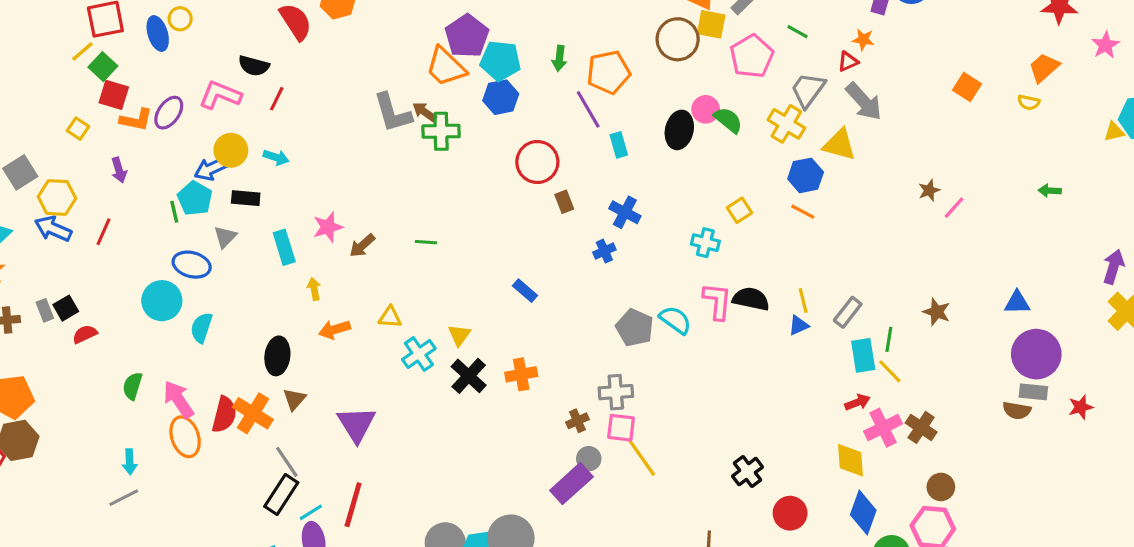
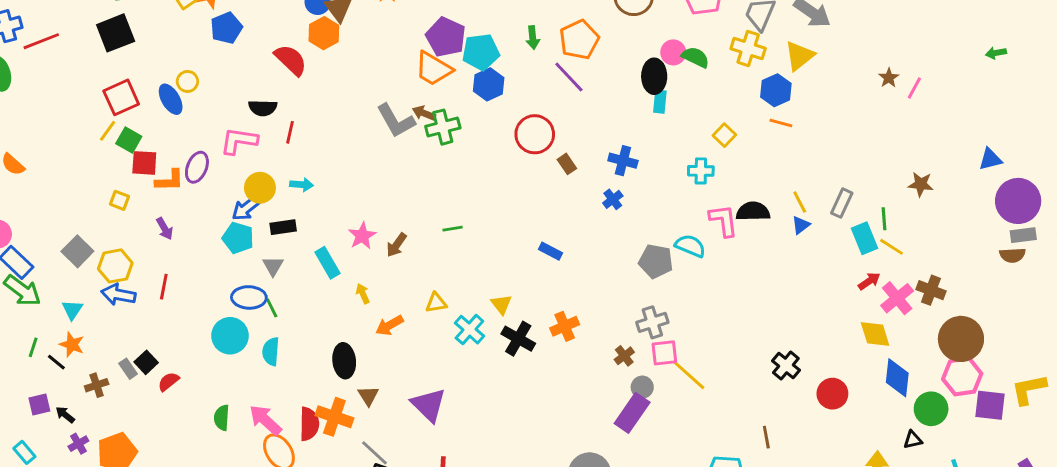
cyan rectangle: (619, 145) -> (660, 102), moved, turned 35
yellow triangle: (839, 145) -> (799, 56), turned -40
green line: (174, 212) -> (272, 308), moved
brown circle: (941, 487) -> (961, 339), size x1.8

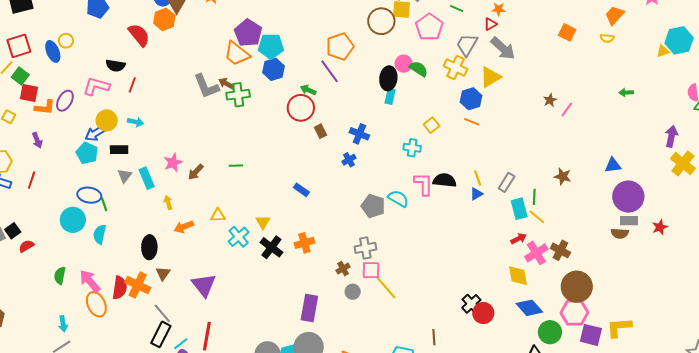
green arrow: (533, 38) -> (308, 90), moved, turned 112
gray triangle: (273, 266) -> (125, 176), moved
black cross: (786, 365) -> (471, 304), moved
blue diamond: (897, 378) -> (529, 308), turned -56
purple rectangle: (632, 413) -> (309, 308), moved, turned -32

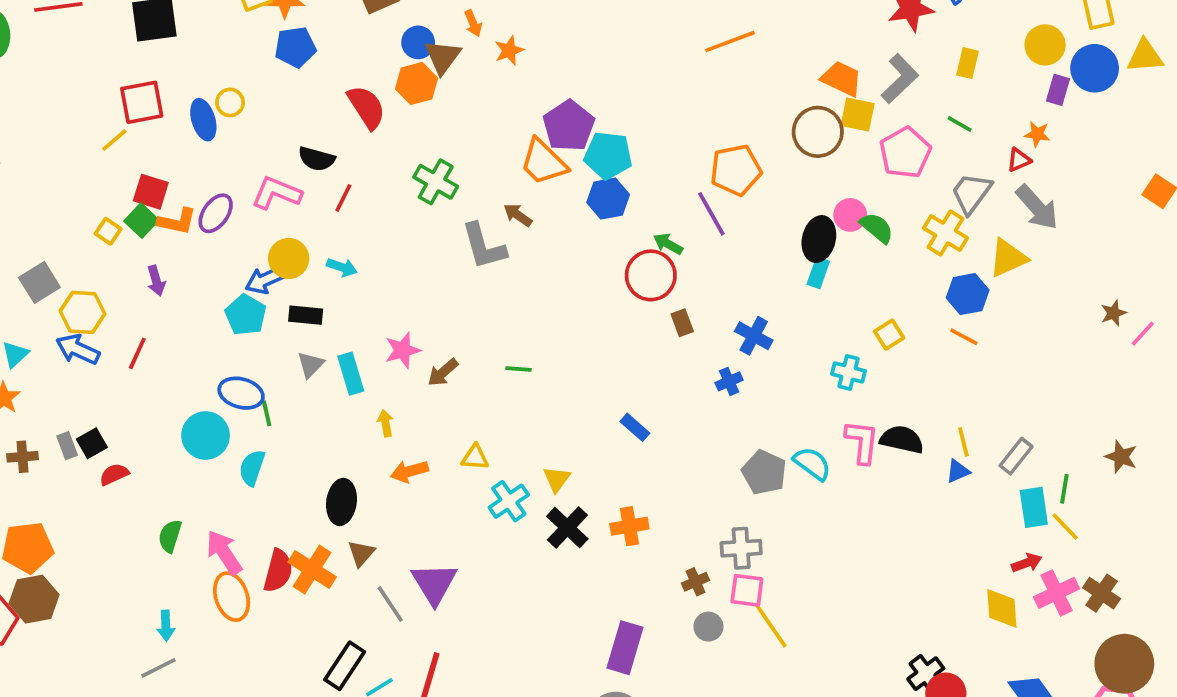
green square: (20, 76) -> (141, 221), moved
gray L-shape: (206, 86) -> (484, 246), moved
green cross: (238, 95) -> (436, 182), moved, turned 30
yellow diamond: (518, 276) -> (1002, 608), moved
gray line: (162, 313) -> (390, 604), moved

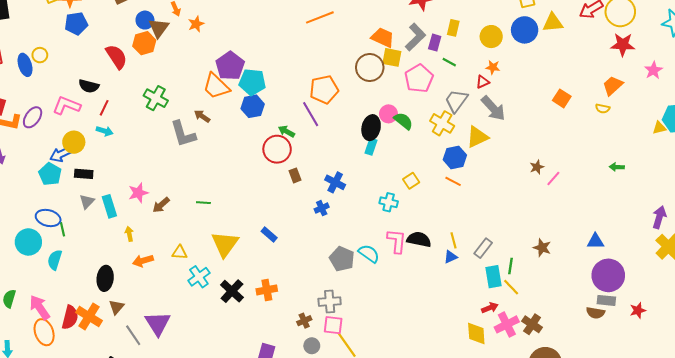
yellow circle: (1045, 45) -> (491, 37), moved
purple rectangle: (1058, 90) -> (435, 43), moved
cyan arrow: (342, 267) -> (105, 131), moved
yellow triangle: (557, 479) -> (225, 244), moved, size x1.8

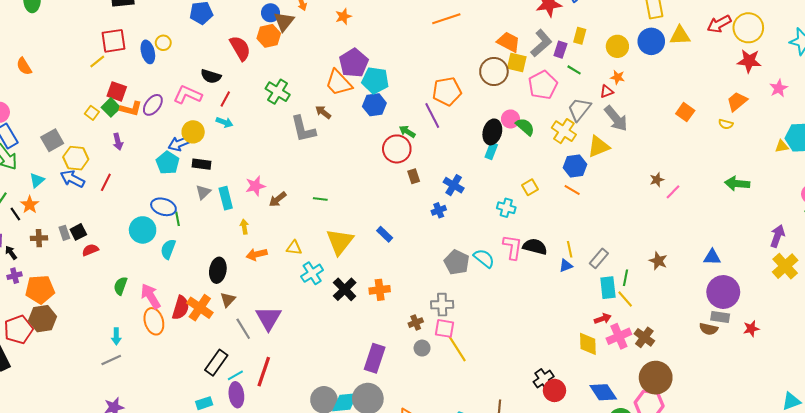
orange star: (196, 24) -> (343, 16), moved
green arrow: (617, 167) -> (737, 184), size x1.6

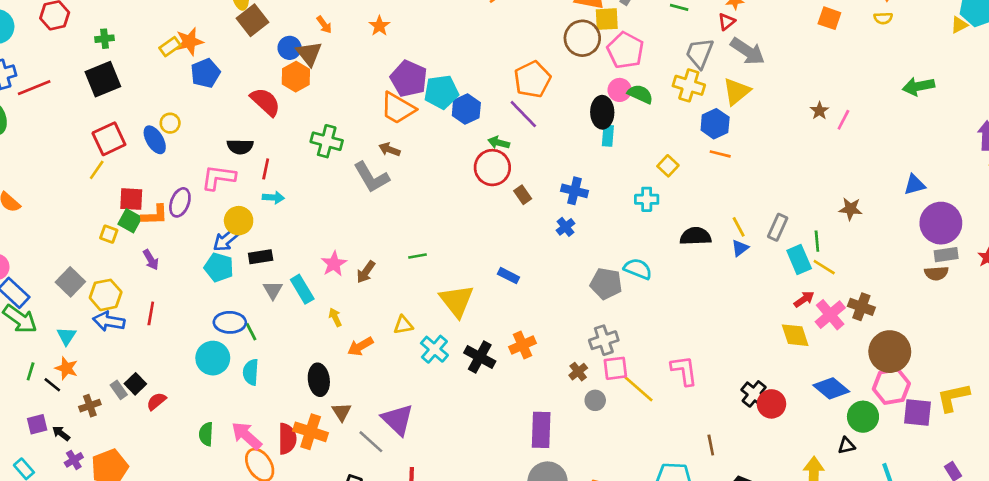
pink pentagon: (543, 85) -> (625, 50), moved
blue hexagon: (374, 105) -> (466, 109), moved
pink L-shape: (512, 247) -> (684, 370), moved

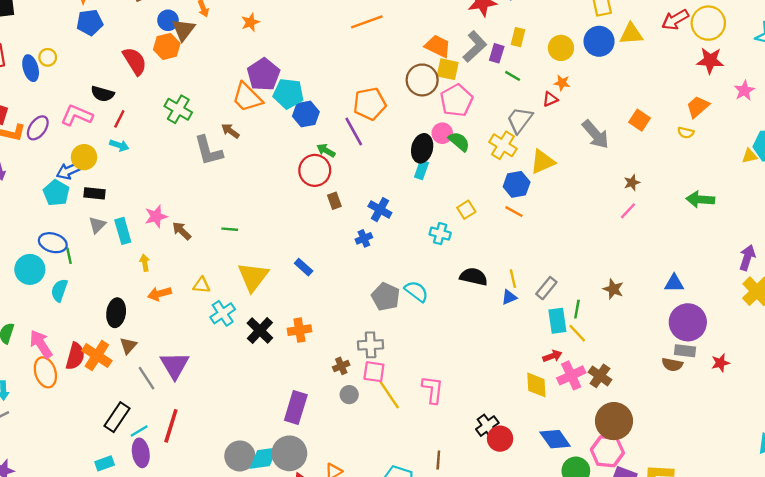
gray arrow: (748, 51) -> (596, 134), moved
brown star: (819, 111) -> (632, 183), moved
brown arrow: (366, 272) -> (182, 231), turned 84

